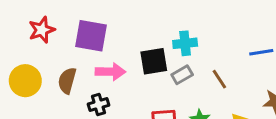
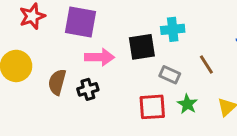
gray rectangle: (182, 75) -> (170, 75), moved, turned 54
brown semicircle: (67, 81) -> (57, 82), moved

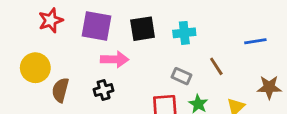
black square: (142, 47) -> (143, 29), moved
brown semicircle: (57, 82) -> (60, 90), moved

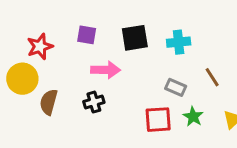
red star: (51, 20) -> (40, 47), moved
purple square: (97, 26) -> (87, 35), size x0.6

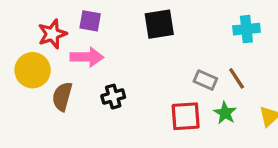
purple square: (87, 35) -> (90, 21), moved
cyan cross: (179, 42) -> (246, 29), moved
pink arrow: (106, 70) -> (87, 57), moved
brown line: (212, 77) -> (237, 78), moved

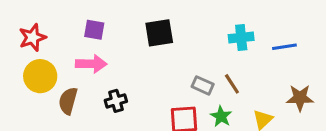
red star: (52, 34) -> (32, 38), moved

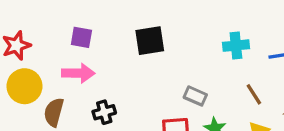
brown line: (232, 84) -> (254, 94), moved

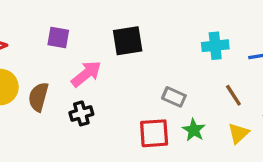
pink arrow: (78, 73) -> (86, 74), moved, turned -40
brown semicircle: (54, 112) -> (38, 97), moved

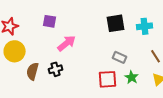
black square: (128, 41) -> (116, 23), moved
brown semicircle: (38, 97) -> (33, 71), moved
black cross: (81, 113) -> (56, 69), moved

